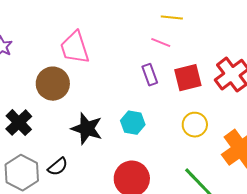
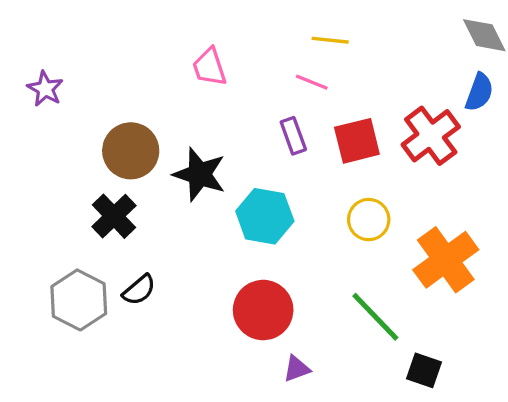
pink trapezoid: (75, 48) -> (209, 67), moved, size x0.7
black cross: (19, 123) -> (114, 216), moved
cyan hexagon: (133, 123) -> (265, 216), size x1.4
black star: (87, 129) -> (199, 174), moved

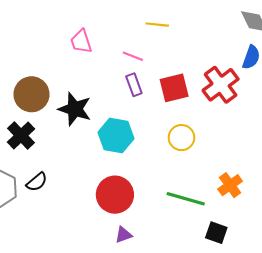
pink line: (312, 82) -> (133, 56), moved
orange cross: (446, 260) -> (230, 185), moved, size x0.6
green line: (375, 317) -> (186, 199), turned -30
purple triangle: (297, 369) -> (123, 235), moved

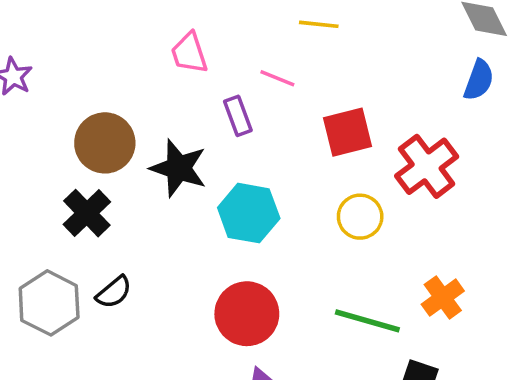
purple rectangle: (134, 85) -> (238, 116), moved
red cross: (221, 85) -> (427, 166), moved

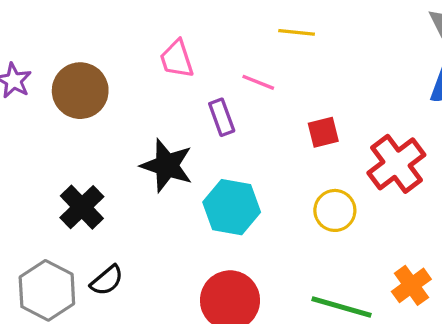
red square: (348, 132) -> (323, 132), size x0.7
brown circle: (105, 143) -> (80, 91), moved

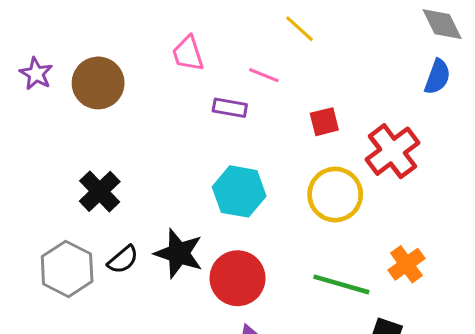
yellow line: (297, 32) -> (300, 29), turned 36
purple rectangle: (222, 117) -> (230, 108), turned -60
black star: (167, 166) -> (179, 253), moved
yellow circle: (335, 210) -> (335, 195), size x1.4

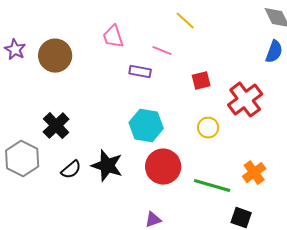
yellow circle: (335, 195) -> (208, 128), size x0.6
gray hexagon: (67, 269) -> (22, 159), moved
red circle: (238, 278) -> (163, 167), moved

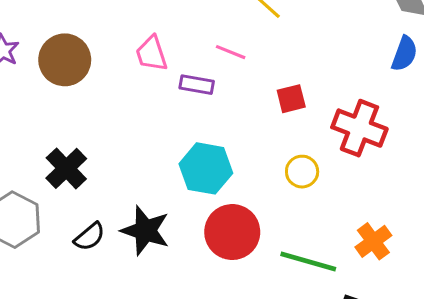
pink trapezoid: (113, 37) -> (152, 54), moved
red cross: (245, 100) -> (359, 128), turned -32

